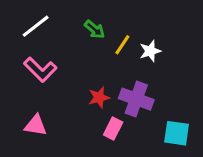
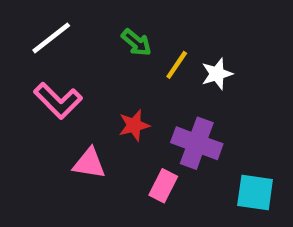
red star: (99, 98) -> (134, 125), moved
pink triangle: (36, 125) -> (89, 163), moved

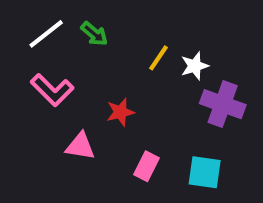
green arrow: (136, 42) -> (94, 34), moved
purple cross: (197, 143) -> (223, 104), moved
cyan square: (255, 192) -> (205, 172), moved

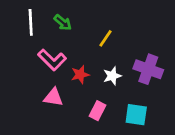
white line: (46, 34) -> (31, 22), turned -55
white star: (195, 66) -> (112, 76), moved
pink L-shape: (52, 90) -> (52, 60), moved

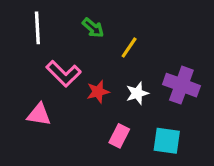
green arrow: (63, 22) -> (93, 28), moved
pink triangle: (53, 97) -> (39, 115), moved

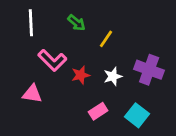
pink rectangle: (119, 136) -> (98, 111), turned 30
cyan square: (167, 141) -> (137, 115), turned 30

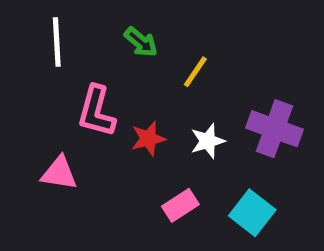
pink L-shape: (52, 60) -> (96, 111), turned 60

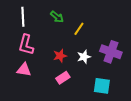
pink L-shape: (96, 111) -> (26, 45), moved
pink rectangle: (180, 205) -> (63, 78), moved
cyan square: (252, 213) -> (102, 86), turned -30

